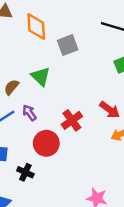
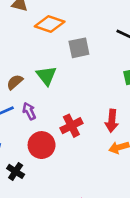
orange diamond: (36, 27) -> (50, 24), turned -76
red arrow: (110, 110) -> (112, 121), turned 50

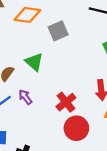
red circle: (42, 145) -> (76, 128), moved

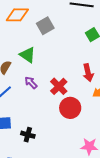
purple arrow: (25, 97) -> (31, 83), moved

